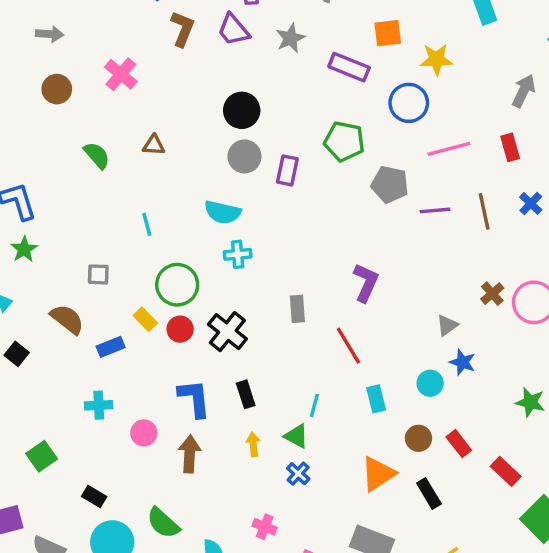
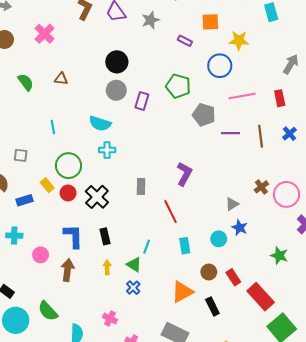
purple rectangle: (349, 67) -> (185, 41), size x0.6
red rectangle: (506, 471) -> (261, 297), size x1.5

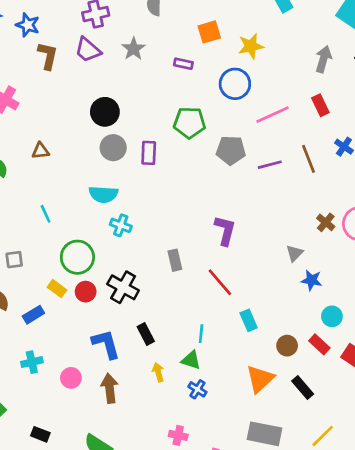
cyan cross: (107, 150) -> (121, 225), turned 35
cyan circle: (219, 239) -> (332, 316), moved

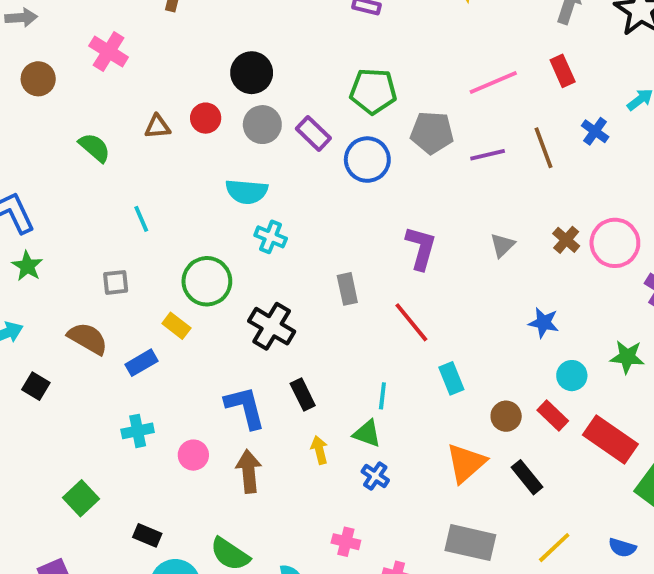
blue circle: (235, 84) -> (367, 160), moved
purple rectangle: (149, 153) -> (313, 133), turned -50
cyan line: (46, 214) -> (141, 219), moved
gray triangle: (294, 253) -> (502, 245), moved
red circle: (86, 292) -> (206, 118), moved

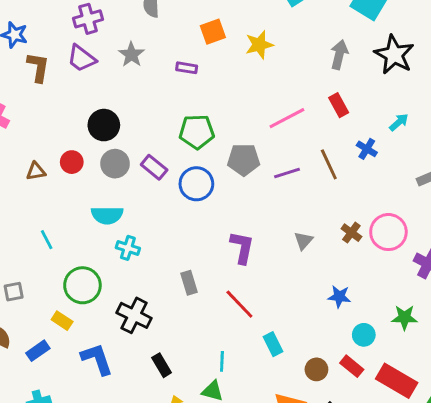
cyan line: (141, 219) -> (47, 240), moved
blue L-shape: (245, 407) -> (97, 359), moved

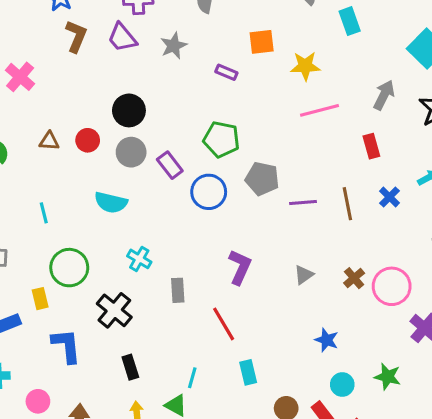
pink line: (287, 118) -> (319, 110), moved
cyan cross: (128, 248) -> (139, 259), moved
yellow rectangle: (62, 321) -> (40, 299), turned 30

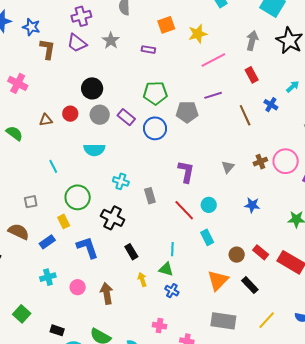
purple line: (303, 202) -> (213, 95), moved
brown cross: (354, 278) -> (260, 162), turned 32
cyan circle: (342, 385) -> (209, 205), moved

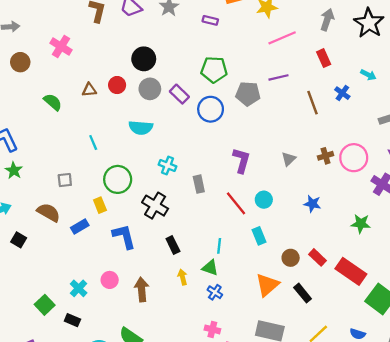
cyan arrow: (293, 87) -> (368, 75), turned 64
cyan cross: (48, 277) -> (79, 288), moved, turned -35
pink cross: (159, 326) -> (212, 329), moved
black rectangle: (57, 330) -> (72, 320), moved

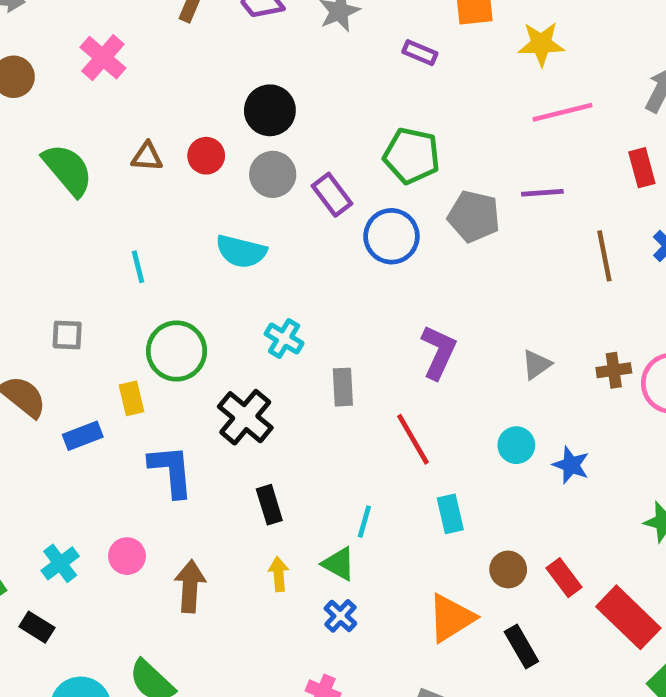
green semicircle: (53, 102) -> (68, 170), size x1.4
cyan circle: (264, 200) -> (516, 445), moved

